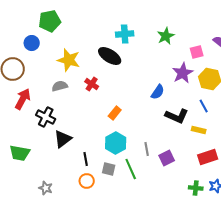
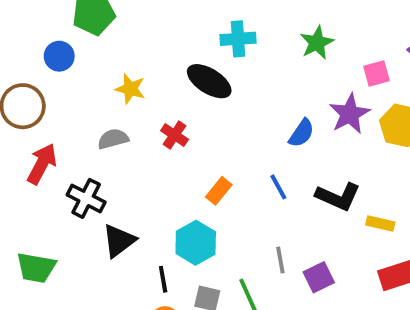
yellow star: (69, 60) -> (130, 89), size x0.7
blue semicircle: (158, 92) -> (301, 133), moved
blue line: (204, 106) -> (278, 187), moved
cyan hexagon: (116, 143) -> (196, 243), moved

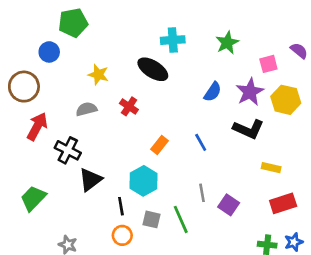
blue semicircle: (301, 133) -> (213, 92), moved
black L-shape: (338, 197) -> (249, 129), moved
green trapezoid: (36, 268) -> (33, 198), turned 124
purple square: (319, 277) -> (229, 205), turned -30

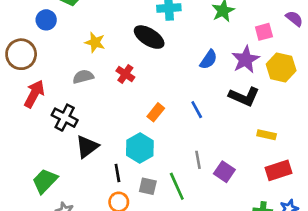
green trapezoid: (33, 198) -> (45, 181), moved

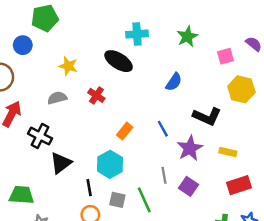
purple star: (245, 60) -> (190, 148), moved
green trapezoid: (45, 181) -> (22, 195), turned 50

